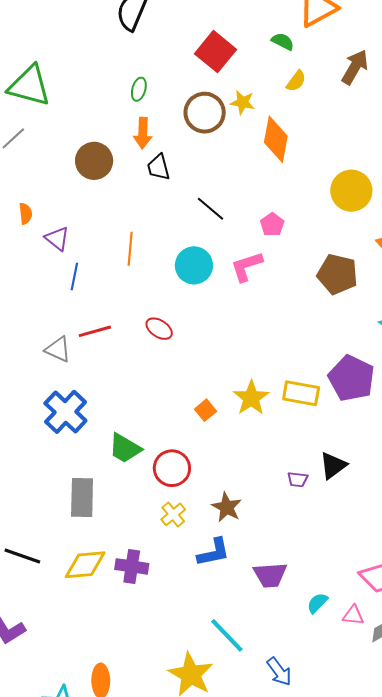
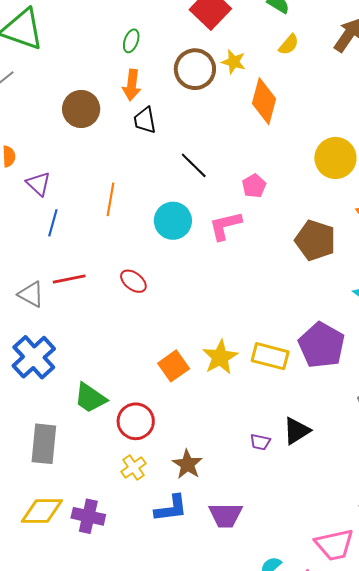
orange square: (205, 410) -> (174, 366), size x1.4
purple trapezoid: (270, 575) -> (225, 515), moved

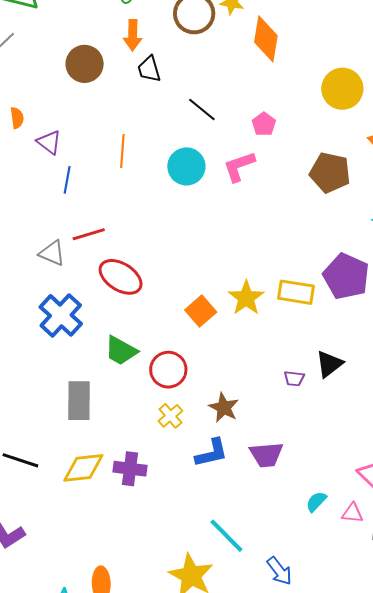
red ellipse: (133, 281) -> (121, 277), moved, size x1.6

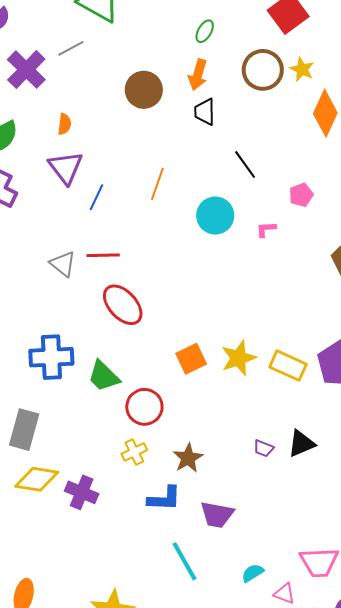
purple triangle: (49, 142) -> (66, 168), moved, size x1.4
pink L-shape: (239, 166) -> (266, 229), size x0.6
blue cross: (61, 315) -> (51, 357), moved, turned 30
gray rectangle: (79, 401) -> (24, 430), moved
cyan line: (226, 536) -> (184, 561), moved

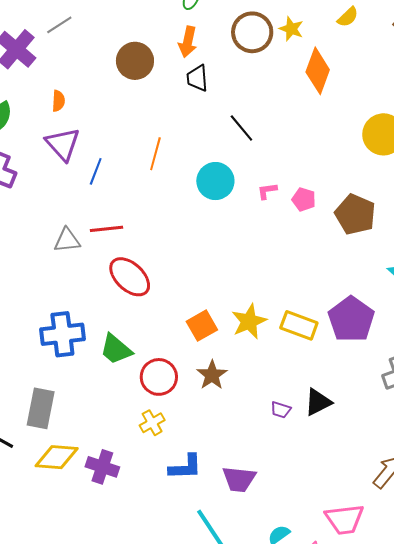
pink pentagon: (301, 195) -> (304, 199), moved, turned -30
gray triangle: (63, 264) -> (67, 240), turned -40
brown star: (188, 458) -> (212, 375), moved

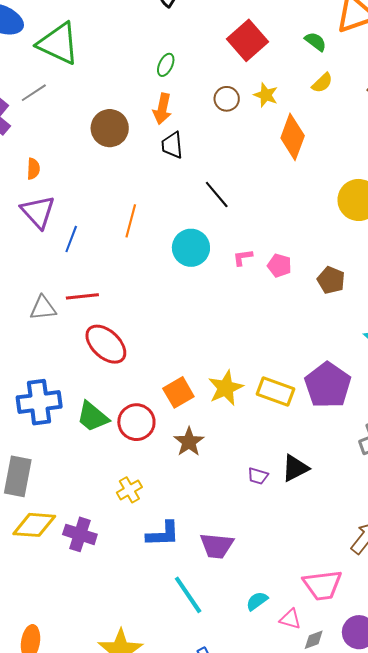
brown circle: (252, 32) -> (227, 99), size x0.6
brown pentagon: (355, 214) -> (331, 280), size x0.7
red circle: (159, 377) -> (136, 422), moved

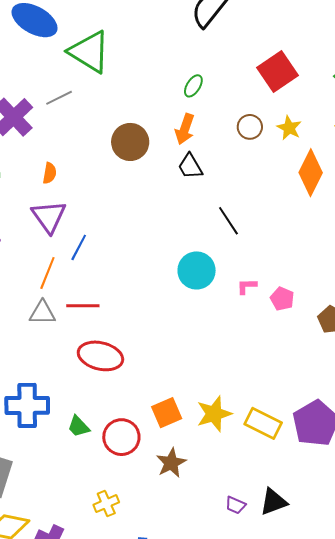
black trapezoid: (172, 145) -> (190, 166), turned -32
orange line: (131, 221) -> (47, 273), moved
red ellipse: (106, 344) -> (100, 356), turned -36
green trapezoid: (93, 417) -> (79, 426), size x0.7

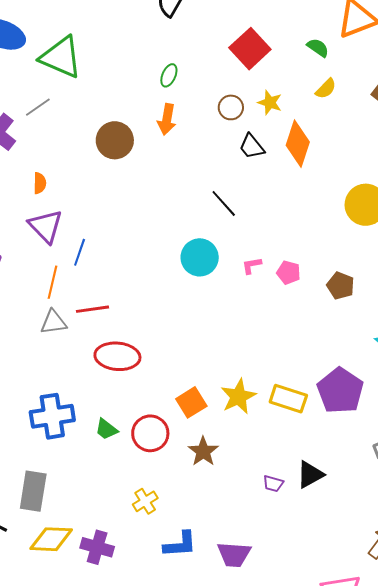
black trapezoid: (190, 166) -> (252, 147), moved

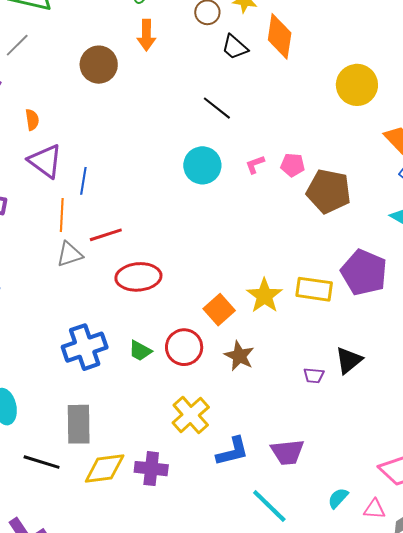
brown pentagon: (341, 286) -> (329, 191), moved, size x1.6
yellow cross: (145, 501) -> (191, 415), size x1.5

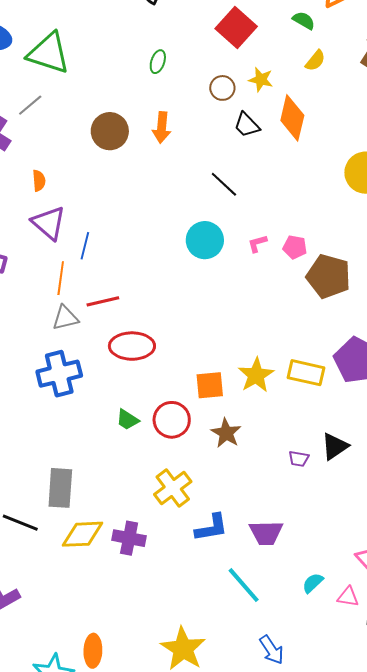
orange arrow: (146, 35) -> (162, 128), moved
orange square: (219, 310) -> (210, 385), turned 32
blue cross: (85, 347) -> (59, 374), moved

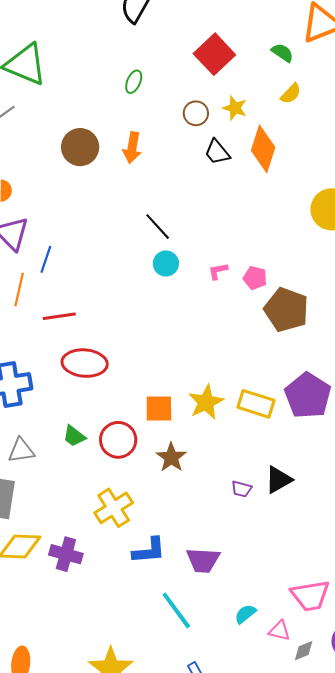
black line: (224, 184) -> (158, 227), moved
cyan circle: (205, 240) -> (166, 263), size x0.7
gray triangle: (65, 318) -> (21, 451), moved

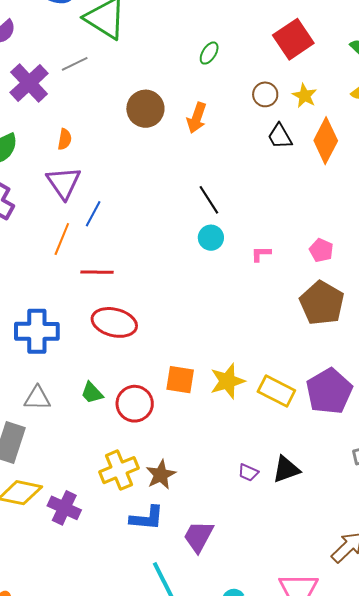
pink pentagon: (255, 278) -> (321, 250), moved
brown star: (171, 457) -> (161, 475), moved
purple trapezoid: (203, 560) -> (198, 536), turned 105

